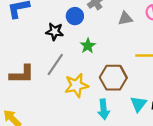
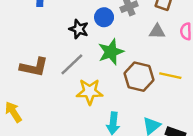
green star: (88, 46) -> (111, 52), size x1.5
brown hexagon: (113, 78) -> (139, 77), moved

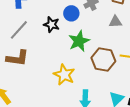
gray line: (72, 64) -> (19, 30), moved
yellow star: (90, 92) -> (64, 75), turned 30

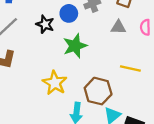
brown hexagon: (103, 59) -> (98, 91), moved

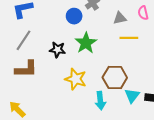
black star: (45, 24) -> (57, 50), moved
yellow line: (130, 69) -> (129, 38), moved

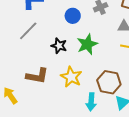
blue circle: (74, 16) -> (73, 16), moved
brown L-shape: (26, 69) -> (37, 76), moved

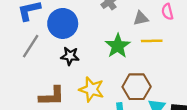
blue circle: (73, 16) -> (63, 23), moved, size x1.6
green star: (87, 44) -> (118, 46), moved

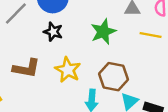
yellow line: (152, 41) -> (151, 35), moved

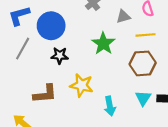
brown hexagon: (114, 77) -> (143, 63), moved

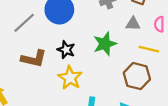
black star: (60, 56) -> (66, 50), moved
brown L-shape: (45, 94) -> (34, 59), moved

